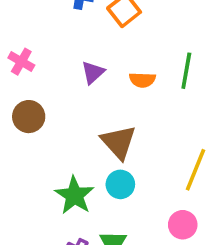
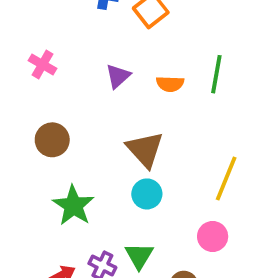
brown circle: (29, 117) -> (52, 140), moved
green star: (75, 195) -> (73, 206), moved

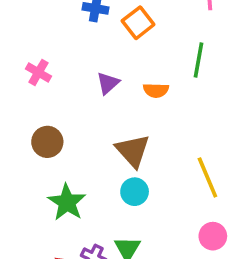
green line: (216, 74) -> (199, 60), moved
yellow line: (226, 179) -> (207, 177), turned -45
pink circle: (213, 236) -> (213, 236), moved

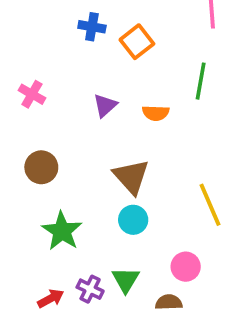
pink circle: (213, 236) -> (186, 267), moved

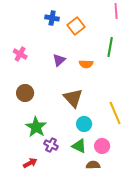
cyan circle: (133, 220) -> (84, 124), moved
green triangle: (126, 280) -> (79, 146), moved, turned -35
purple cross: (90, 289) -> (51, 145), moved

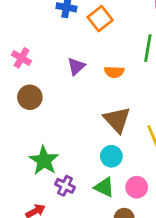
brown circle: (25, 93) -> (30, 97), moved
brown triangle: (73, 98) -> (117, 120), moved

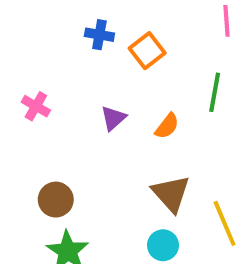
orange semicircle: (114, 72) -> (167, 126), turned -54
brown circle: (30, 97) -> (56, 200), moved

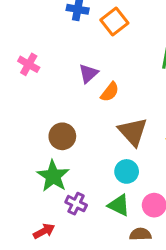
orange semicircle: (167, 126) -> (110, 92), moved
brown circle: (56, 200) -> (62, 136), moved

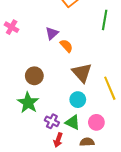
orange semicircle: (110, 92) -> (66, 46), turned -80
purple cross: (76, 204) -> (52, 121), moved
red arrow: (44, 231) -> (58, 140), moved, turned 136

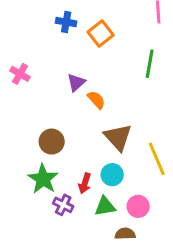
purple cross: (52, 121) -> (63, 205), moved
green triangle: (73, 122) -> (105, 206), turned -35
red arrow: (58, 140) -> (85, 183), moved

